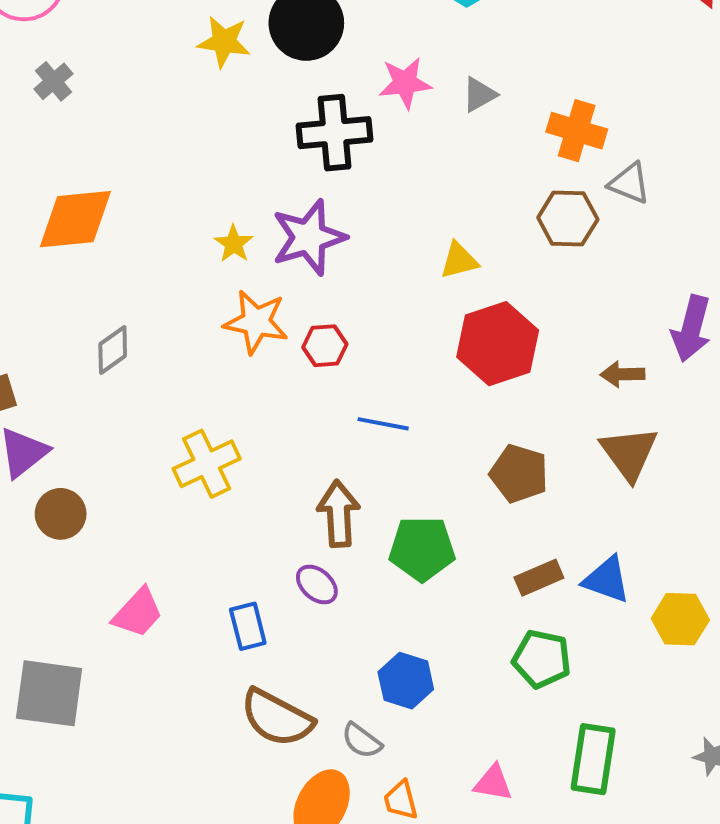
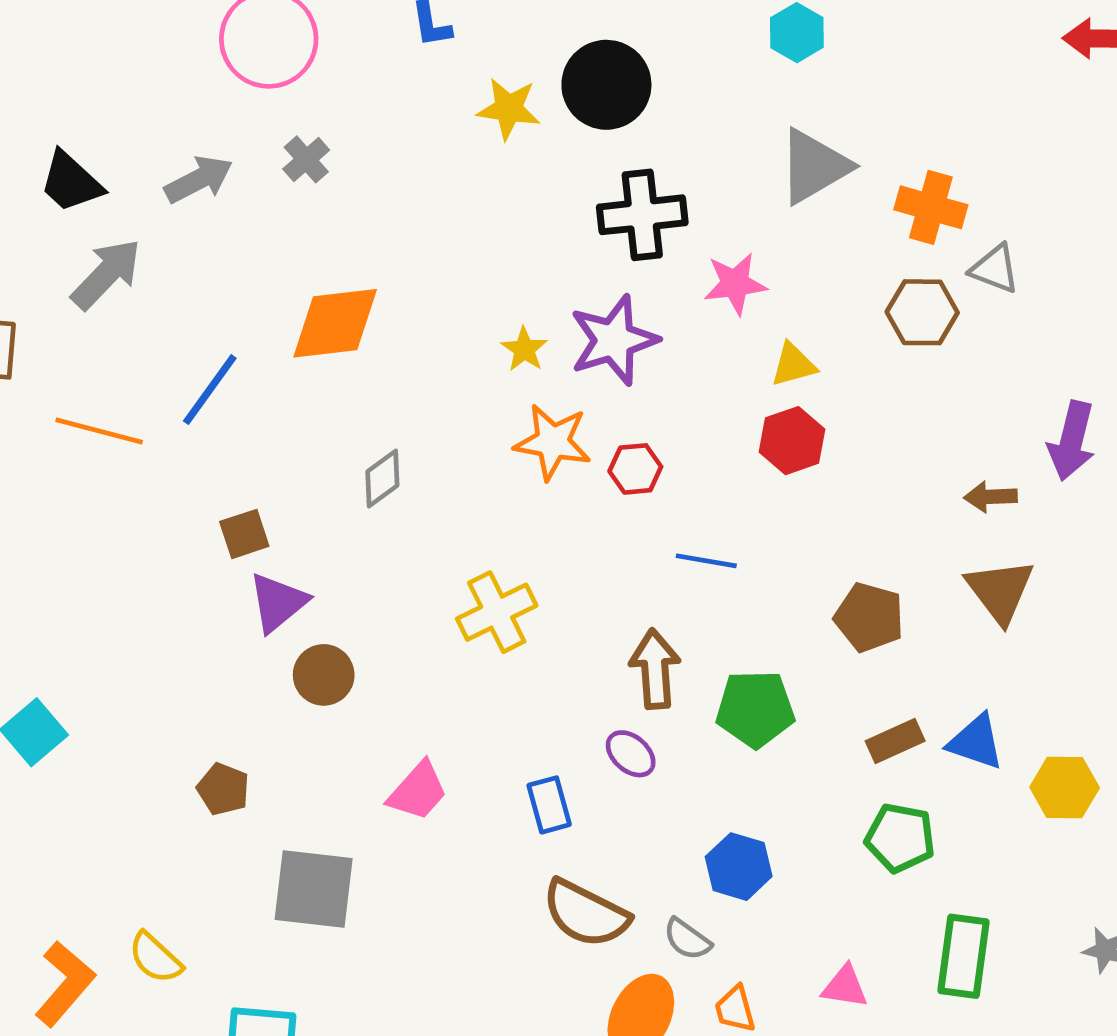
pink star: (405, 83) -> (735, 284), moved
gray triangle: (479, 95) -> (814, 166), size x1.8
red hexagon: (498, 344) -> (792, 441), moved, size x0.7

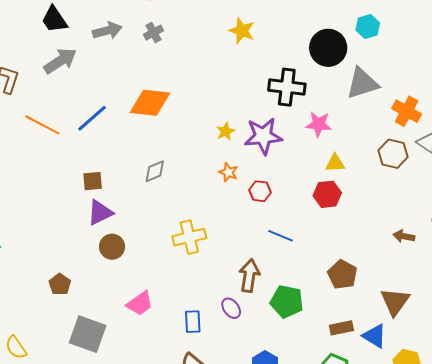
black circle: (606, 85) -> (328, 48), moved
orange star: (553, 442) -> (228, 172), size x0.6
brown triangle: (1000, 591) -> (395, 302), moved

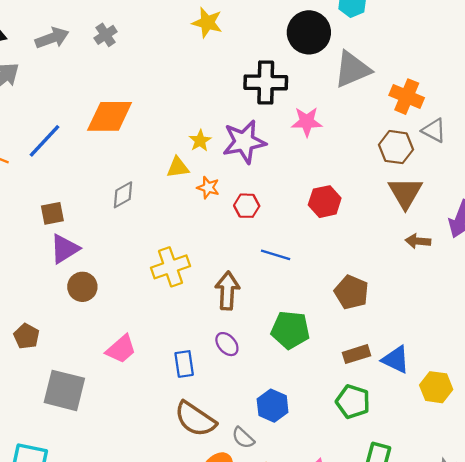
yellow triangle: (335, 163) -> (178, 167), moved
brown arrow: (249, 276) -> (227, 291), moved
brown triangle: (395, 302) -> (405, 193), moved

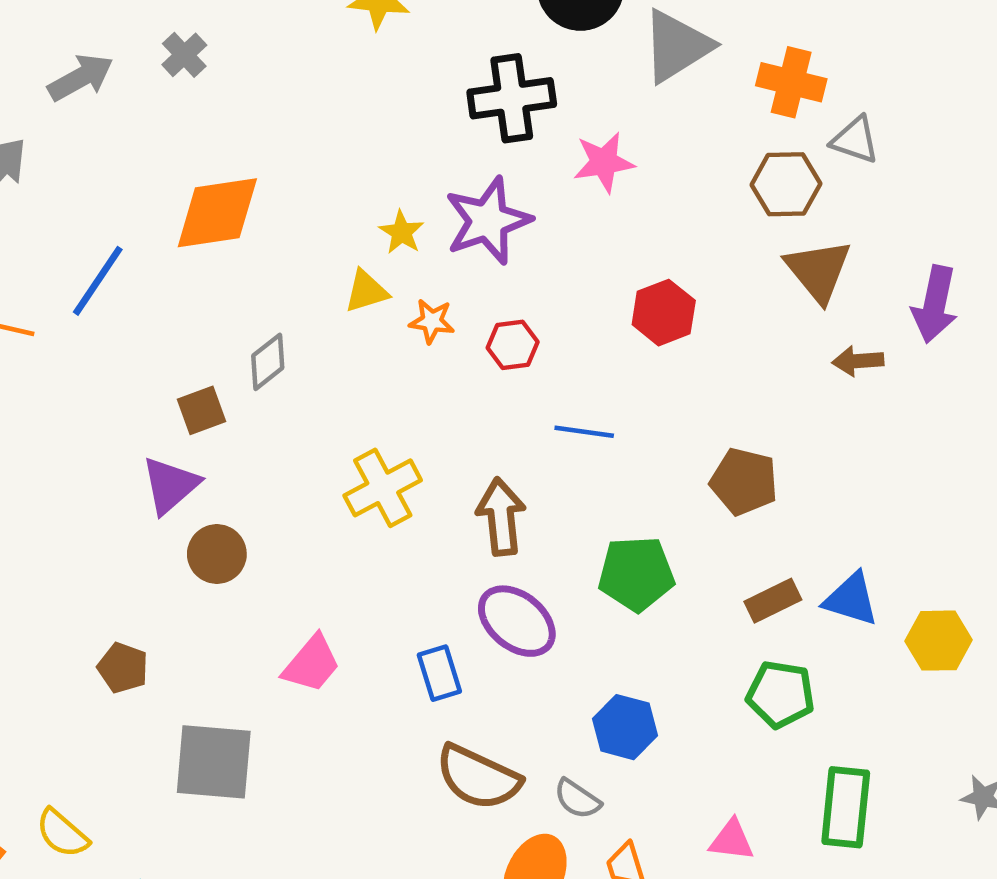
brown square: (52, 213) -> (202, 410), moved
purple ellipse: (227, 344) -> (517, 621), size x1.6

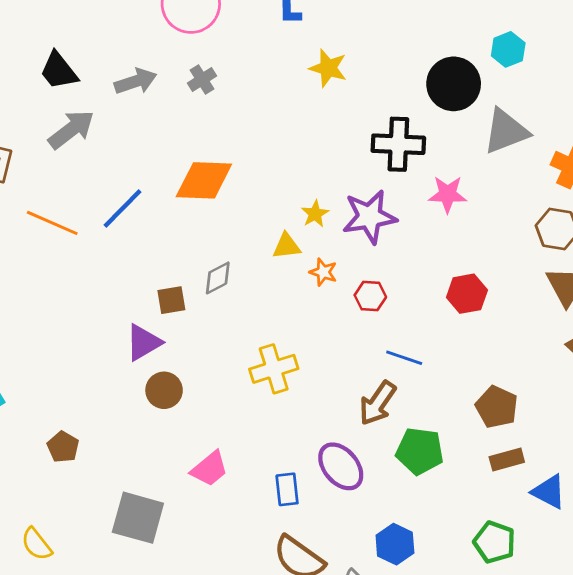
brown arrow: (501, 517) -> (378, 403), moved, turned -150
brown rectangle: (773, 601) -> (507, 460), moved
brown pentagon: (123, 668) -> (63, 447), moved

